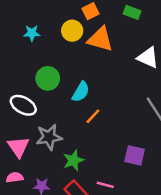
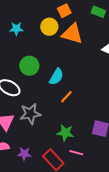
green star: (73, 160) -> (65, 133), moved, turned 30

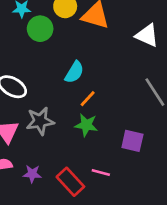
green circle: (29, 66) -> (40, 29), moved
green star: (65, 133) -> (86, 125), moved

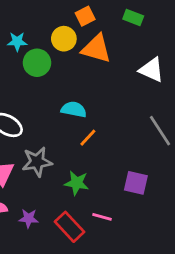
cyan semicircle: (74, 72) -> (74, 109), turned -110
green star: (86, 125) -> (77, 183), moved

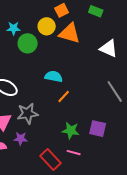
green star: (77, 183) -> (71, 131), moved
purple star: (28, 218) -> (21, 139), moved

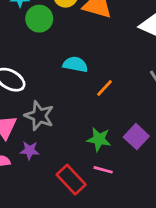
orange line: (64, 96) -> (104, 88), moved
gray star: (28, 113) -> (39, 116), turned 30
purple square: (98, 129) -> (136, 137), turned 30

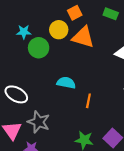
orange line: (104, 88) -> (88, 101), turned -32

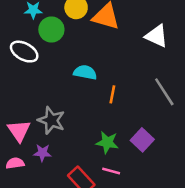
white ellipse: (16, 94) -> (24, 52), moved

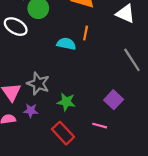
orange line: (112, 94) -> (86, 33), moved
green star: (107, 142) -> (66, 102), moved
pink line: (111, 171) -> (100, 126), moved

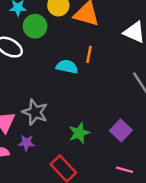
green star: (66, 102) -> (79, 133), moved, turned -30
pink line: (100, 126) -> (125, 170), moved

